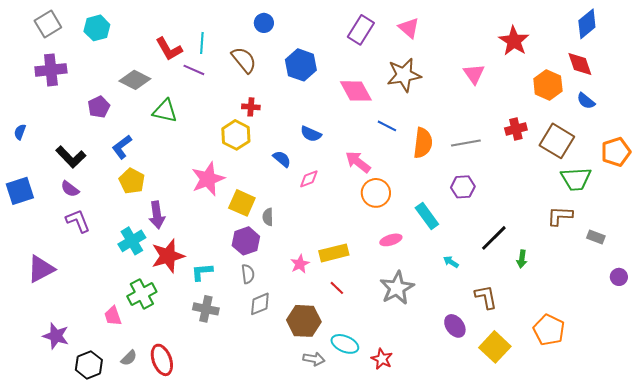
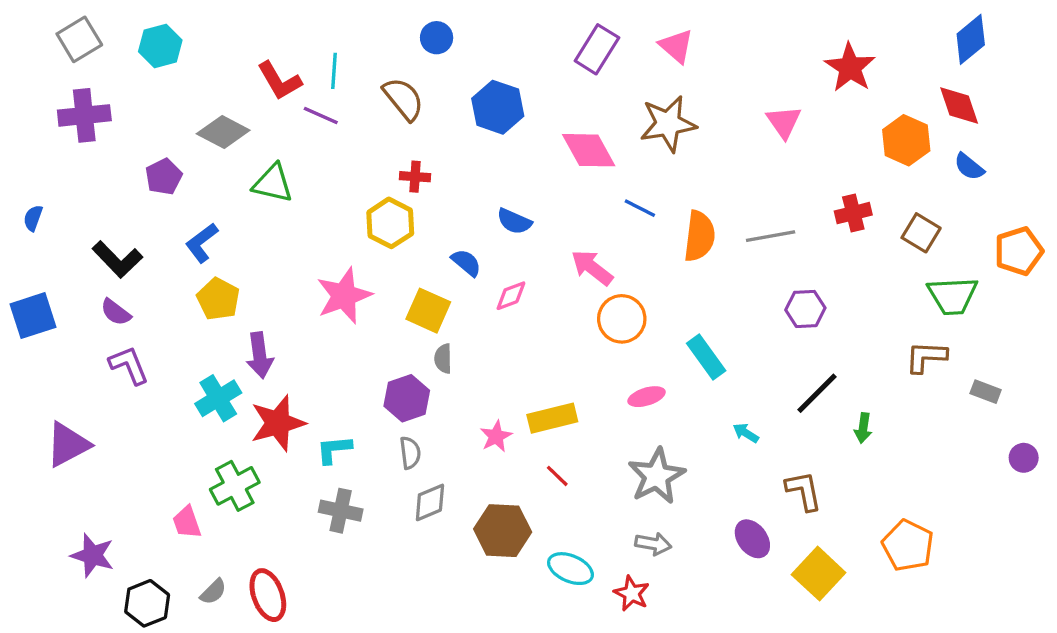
brown square: (557, 141) -> (921, 233), size x0.7
purple hexagon: (463, 187) -> (805, 309), moved
yellow square: (242, 203) -> (428, 311), moved
gray arrow: (314, 359) -> (653, 544), moved

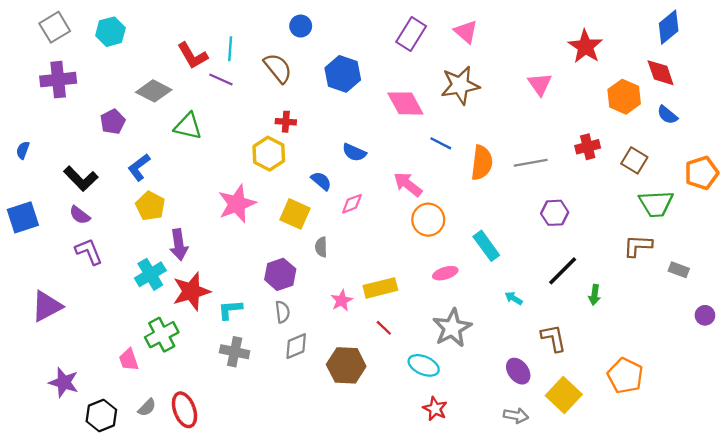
gray semicircle: (443, 359) -> (321, 247), moved
gray arrow: (653, 544) -> (516, 416), moved
cyan ellipse: (570, 569) -> (424, 365), moved

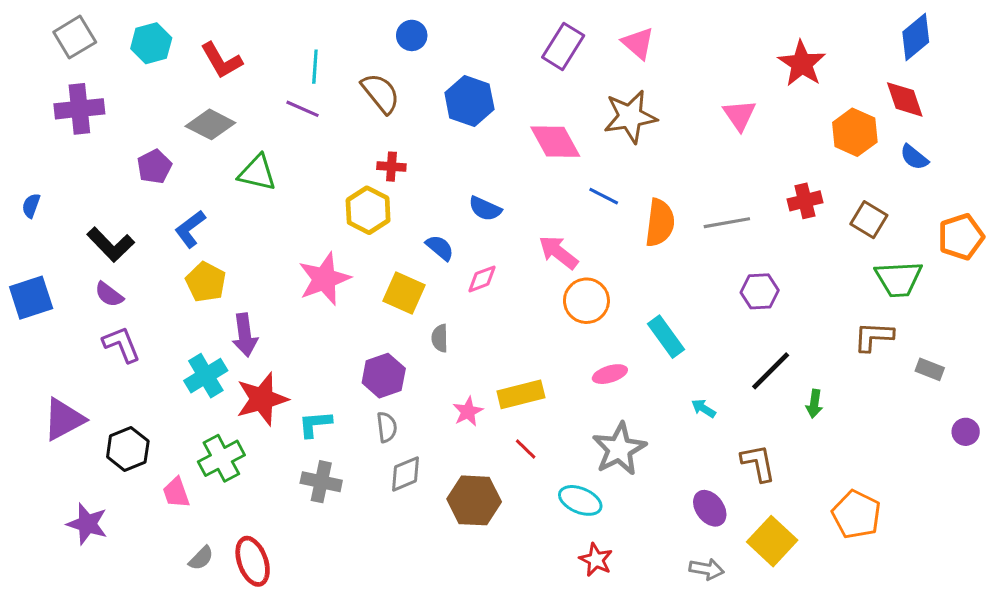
red L-shape: (192, 56) -> (221, 60), moved
black hexagon: (101, 416) -> (128, 449), moved

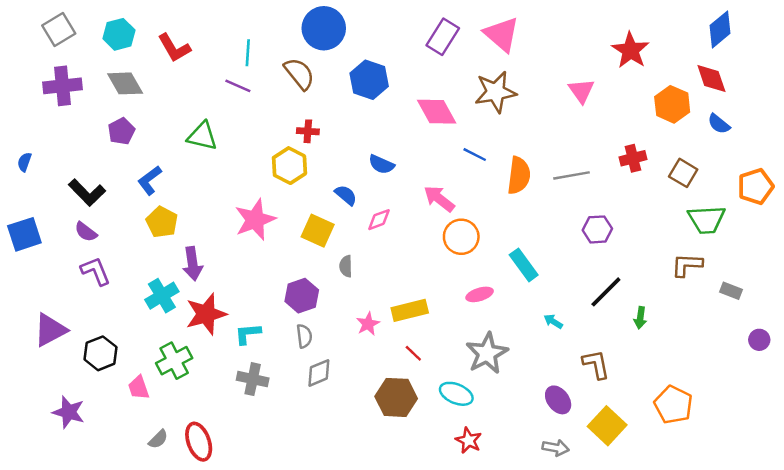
blue circle: (412, 35) -> (324, 28), size x1.8
pink triangle: (638, 43) -> (502, 34), size x1.4
gray diamond: (210, 124) -> (125, 83), moved, turned 33
brown hexagon: (474, 500) -> (396, 397), moved

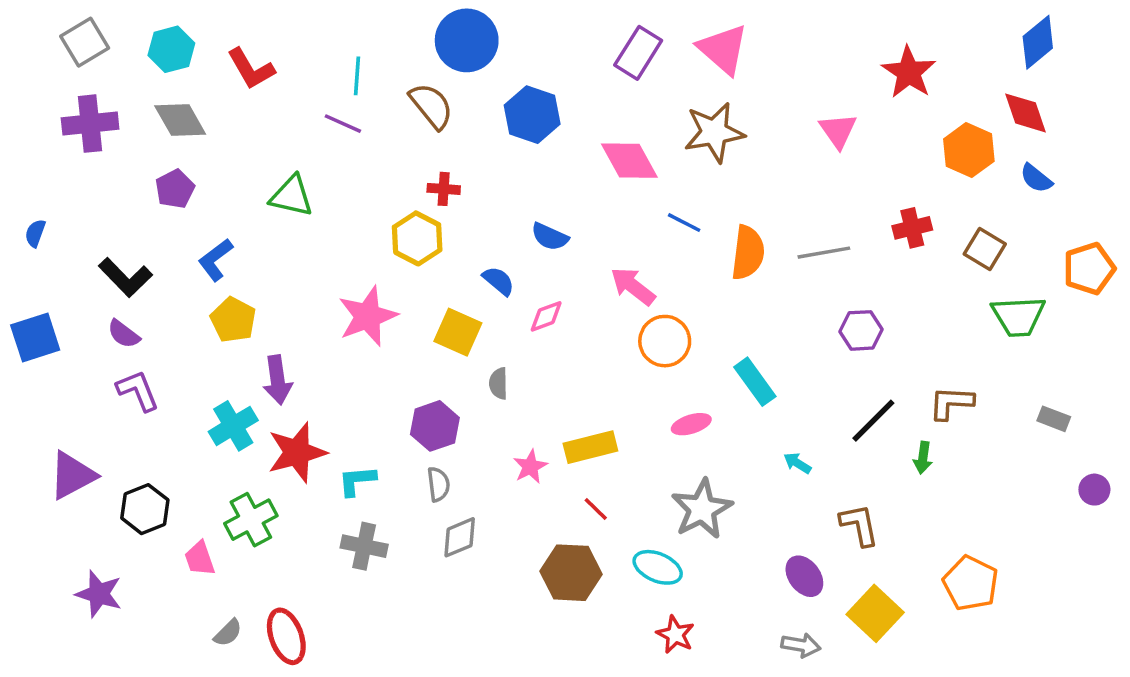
brown L-shape: (687, 265) -> (951, 403), moved

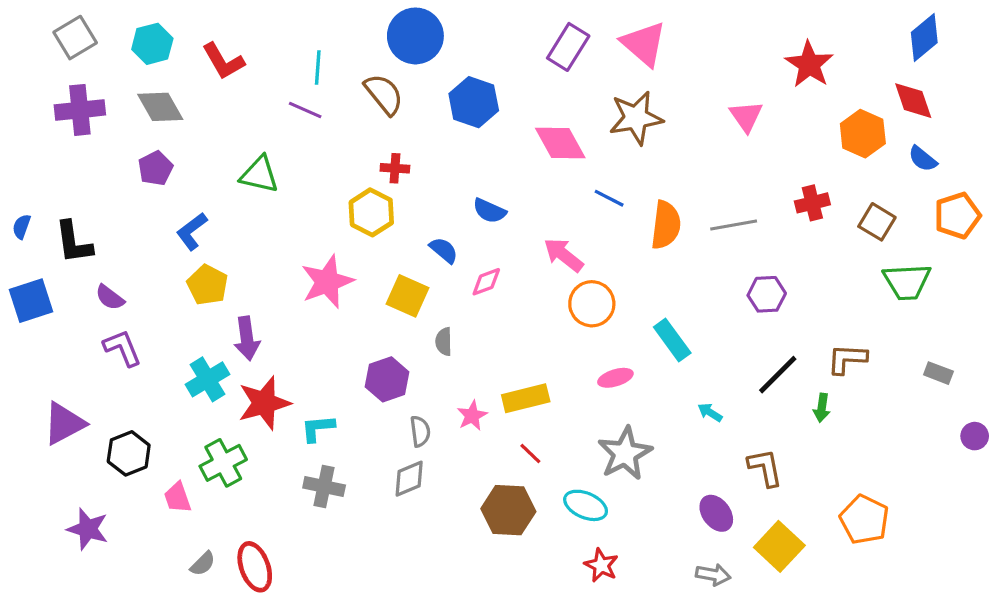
blue semicircle: (35, 233) -> (22, 227), moved
orange pentagon: (1089, 269) -> (957, 216), moved
black L-shape: (125, 277) -> (74, 242), moved, turned 36
gray semicircle: (438, 484) -> (420, 431), moved

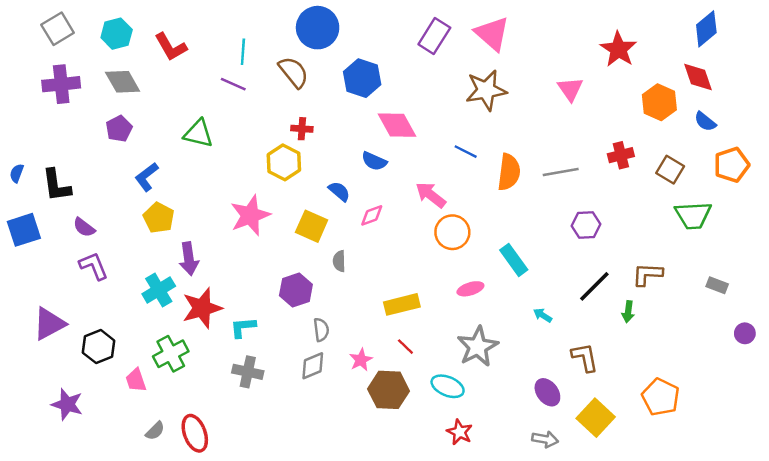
pink diamond: (560, 143) -> (397, 125), moved
pink star: (472, 416) -> (361, 360), moved

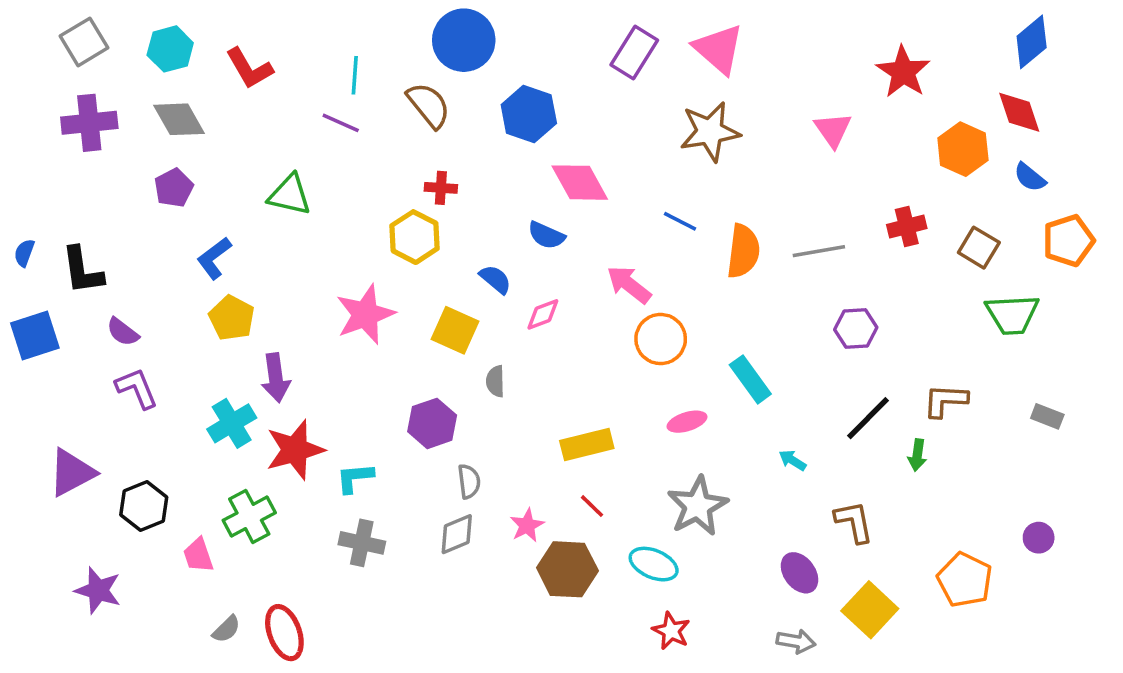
purple circle: (745, 333) -> (1039, 538), moved

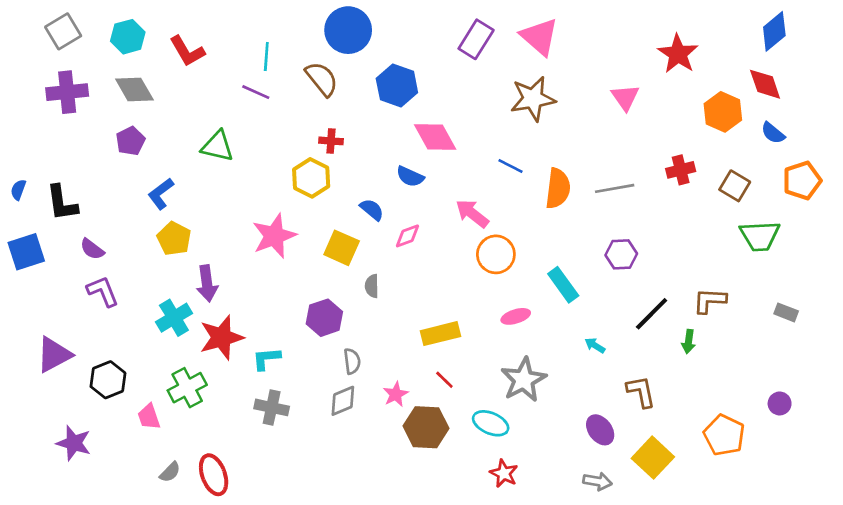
purple hexagon: (856, 328) -> (621, 254), moved

